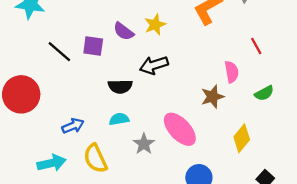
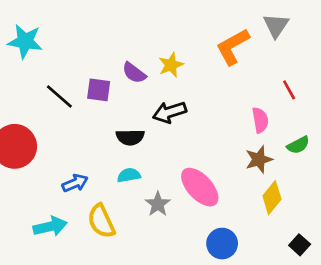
brown star: (212, 97) -> (259, 159), moved

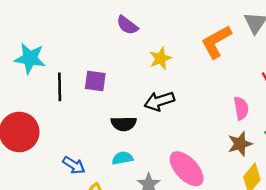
cyan star: (25, 41) -> (30, 58), moved
purple semicircle: (134, 73) -> (127, 25), moved
black line: (59, 96) -> (60, 87), turned 48
blue arrow: (75, 183) -> (74, 165), turned 55

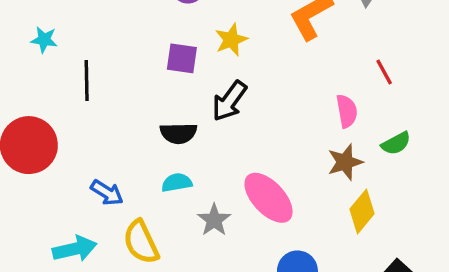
cyan star: (30, 58) -> (44, 40), size x0.6
purple square: (95, 81) -> (182, 58), moved
black arrow: (159, 101) -> (229, 101), turned -36

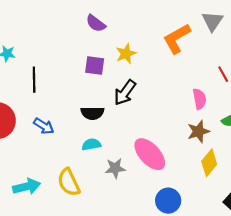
blue arrow: (107, 193) -> (44, 126), moved
gray star: (214, 220) -> (115, 168), turned 30

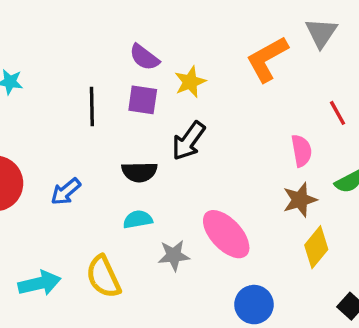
purple semicircle: (96, 23) -> (144, 57), moved
black line: (34, 80) -> (92, 106), moved
blue arrow: (44, 126) -> (66, 192), turned 108

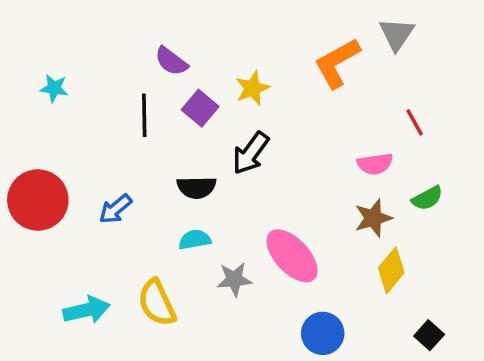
purple semicircle: (144, 57) -> (171, 61), moved
purple square: (143, 100) -> (200, 108), turned 32
pink semicircle: (301, 151) -> (375, 164), turned 92

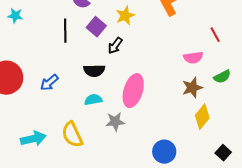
black arrow: (251, 153) -> (115, 46), moved, size x0.7
pink ellipse: (292, 256) -> (133, 91), moved, turned 60

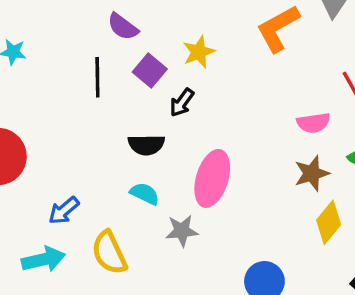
blue arrow: (49, 83) -> (64, 211), moved
cyan semicircle: (93, 100) -> (145, 194), turned 36

